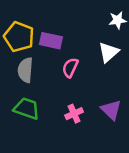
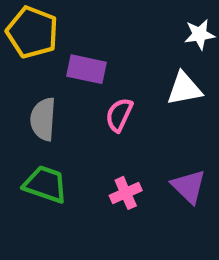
yellow pentagon: (19, 37) -> (32, 32), moved
white triangle: (109, 52) -> (184, 89), turned 30

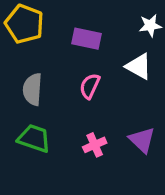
purple rectangle: (87, 69) -> (86, 39), moved
white triangle: (184, 89) -> (139, 66), turned 40

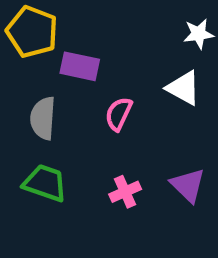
purple rectangle: (86, 39) -> (80, 66), moved

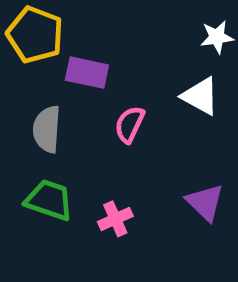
pink cross: (125, 192) -> (115, 219), moved

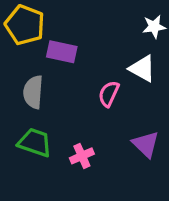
pink semicircle: (129, 124) -> (109, 94), moved

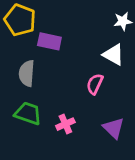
pink semicircle: (109, 94) -> (95, 84), moved
purple triangle: (146, 144) -> (113, 128), moved

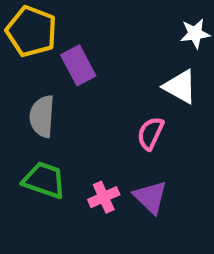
purple rectangle: (49, 41) -> (78, 65), turned 50
purple triangle: (113, 128) -> (150, 197), moved

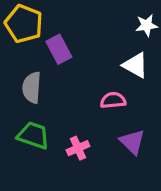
pink semicircle: (150, 133) -> (113, 100), turned 60
purple triangle: (150, 197) -> (132, 142), moved

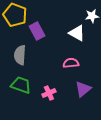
white triangle: (135, 65) -> (77, 33), moved
purple triangle: (132, 142) -> (83, 89), turned 36

